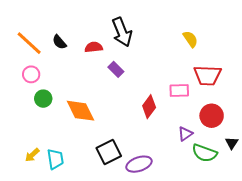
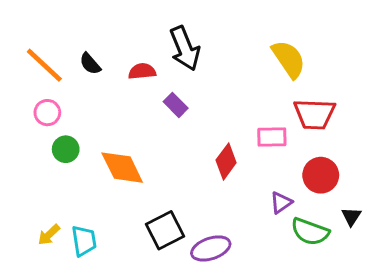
yellow semicircle: (190, 39) -> (289, 59), size x1.5

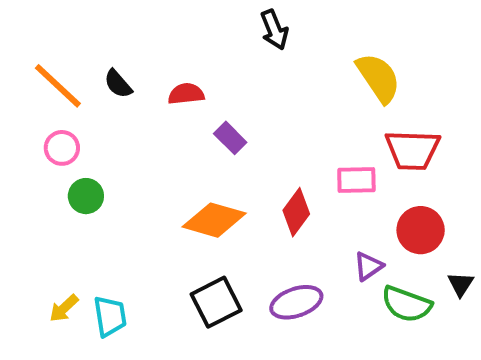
black arrow: (185, 48) -> (274, 30), moved, size x0.7
orange diamond: (122, 168) -> (214, 220), moved, turned -48
purple ellipse: (211, 248) -> (296, 302), moved

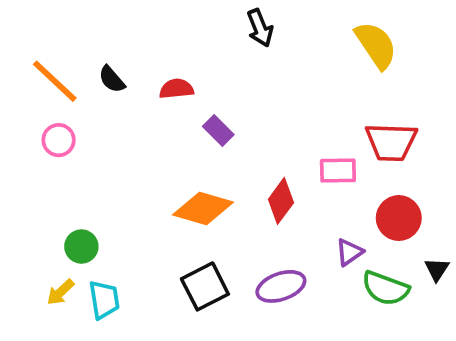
yellow semicircle: (378, 78) -> (376, 45), moved
green circle: (86, 196) -> (81, 247), moved

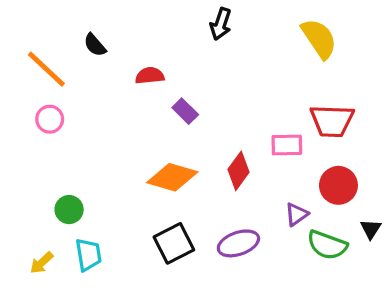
black arrow: (260, 28) -> (221, 24), turned 40
black semicircle: (112, 79) -> (95, 45), moved
yellow arrow: (60, 292) -> (42, 263), moved

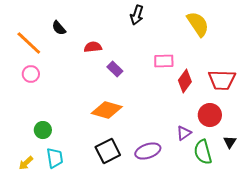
red trapezoid: (332, 121) -> (222, 80), moved
pink rectangle: (287, 145) -> (164, 61), moved
red diamond: (238, 171) -> (185, 81), moved
green semicircle: (327, 245) -> (203, 152), turned 55

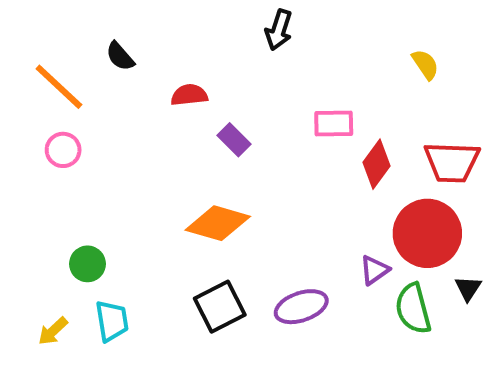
yellow semicircle: (198, 24) -> (425, 64), moved, size x0.6
red circle: (210, 115) -> (427, 233), size x1.4

